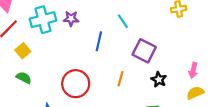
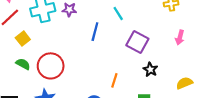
pink arrow: (193, 70) -> (180, 37), moved
orange line: (120, 79) -> (114, 80), moved
red circle: (76, 84) -> (51, 66), moved

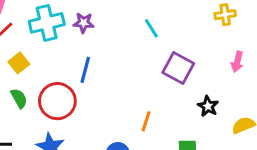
blue line: (95, 32) -> (85, 70), moved
green semicircle: (23, 64) -> (19, 98), turned 32
black star: (150, 70) -> (208, 106), moved

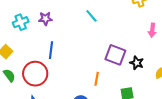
cyan cross: (47, 23) -> (21, 22), size x0.7
purple square: (178, 68) -> (115, 55), moved

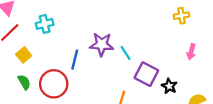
cyan line: (91, 16) -> (126, 53), moved
purple star: (45, 19) -> (102, 44), moved, size x1.5

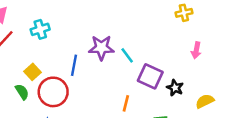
yellow square: (24, 55) -> (33, 72), moved

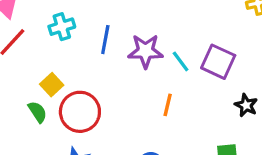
blue line: (74, 65) -> (105, 40), moved
purple square: (150, 76) -> (218, 62), moved
orange line: (126, 103) -> (168, 105), moved

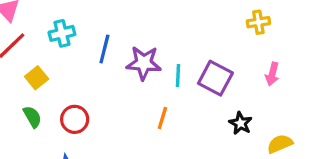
cyan line: (181, 61) -> (178, 75), turned 35
yellow square: (52, 85) -> (37, 78), moved
red circle: (80, 112) -> (75, 119), size x0.7

